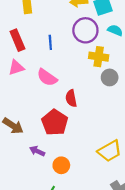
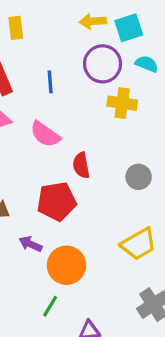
gray circle: (110, 77) -> (139, 177), moved
red pentagon: (55, 122) -> (57, 201), turned 30
orange circle: (61, 165) -> (67, 265), size x1.5

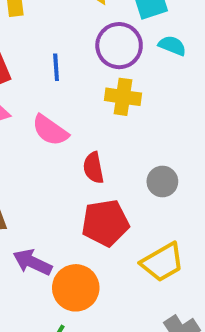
yellow cross: (122, 103) -> (123, 97), moved
red pentagon: (57, 201) -> (105, 223), moved
purple arrow: (30, 244) -> (32, 262), size x1.4

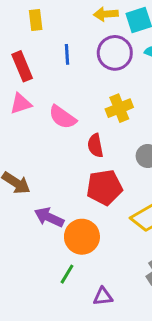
blue line: (56, 67) -> (67, 54), moved
yellow cross: (123, 97) -> (119, 108), moved, turned -30

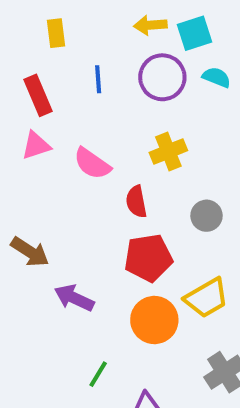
orange circle: (82, 237) -> (154, 320), moved

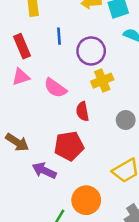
purple circle: (162, 77) -> (91, 51), moved
red pentagon: (148, 258) -> (69, 146), moved
orange circle: (154, 320) -> (86, 200), moved

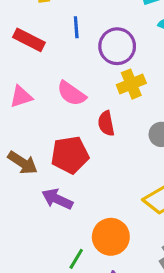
red rectangle: (22, 46) -> (29, 40), turned -40
pink triangle: (21, 77) -> (21, 97), moved
red pentagon: (69, 146) -> (70, 155), moved

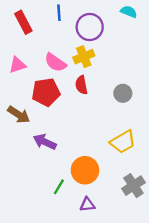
red rectangle: (29, 40) -> (23, 22), turned 35
yellow cross: (131, 84) -> (84, 57), moved
red pentagon: (70, 155) -> (46, 92), moved

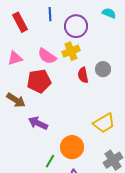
red semicircle: (81, 85) -> (83, 75), moved
gray circle: (123, 93) -> (103, 69), moved

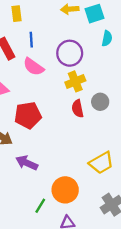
cyan semicircle: (109, 13) -> (107, 38), turned 80
blue line: (50, 14) -> (31, 40), moved
yellow cross: (71, 51) -> (75, 81), moved
pink semicircle: (47, 56) -> (34, 67), moved

